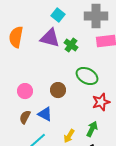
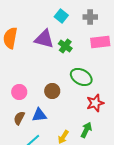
cyan square: (58, 15) -> (61, 16), moved
gray cross: (96, 16) -> (90, 17), size x0.6
blue triangle: (45, 114) -> (39, 115), turned -35

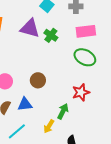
green ellipse: (81, 77) -> (85, 57), moved
green arrow: (86, 130) -> (63, 111), moved

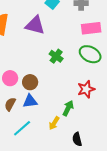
green cross: (51, 35) -> (56, 56), moved
brown circle: (38, 80) -> (30, 82), moved

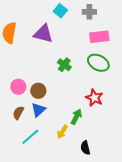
red star: (86, 89) -> (94, 98), turned -30
blue triangle: (30, 101) -> (38, 110), turned -35

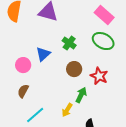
pink rectangle: (99, 37) -> (104, 15), turned 48
brown circle: (38, 91) -> (74, 69), moved
blue triangle: (38, 110) -> (43, 54), moved

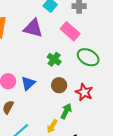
pink rectangle: (104, 15) -> (70, 31), moved
blue triangle: (43, 54) -> (28, 83), moved

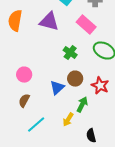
blue triangle: (28, 83) -> (57, 88), moved

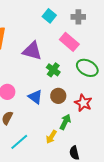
purple triangle: (49, 22) -> (32, 51), moved
blue triangle: (57, 88) -> (35, 97), moved, turned -42

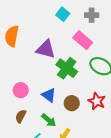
green cross: (53, 70) -> (67, 68), size x1.5
brown circle: (58, 96) -> (72, 103), moved
green arrow: (65, 122) -> (49, 120), moved, turned 105

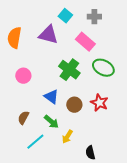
purple triangle: (46, 49) -> (48, 35), moved
pink circle: (21, 90) -> (23, 76), moved

